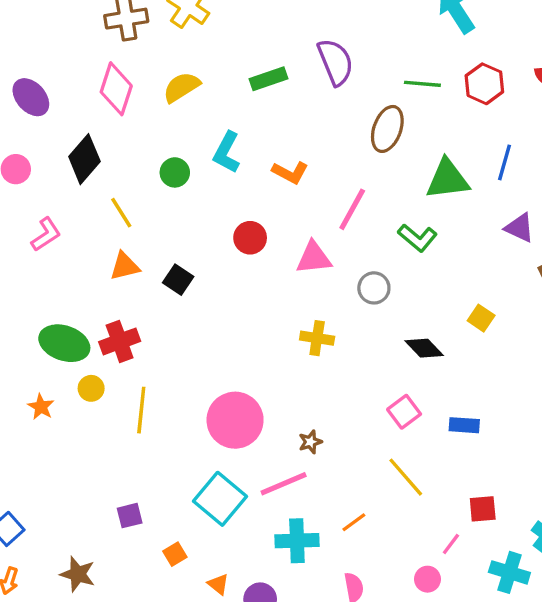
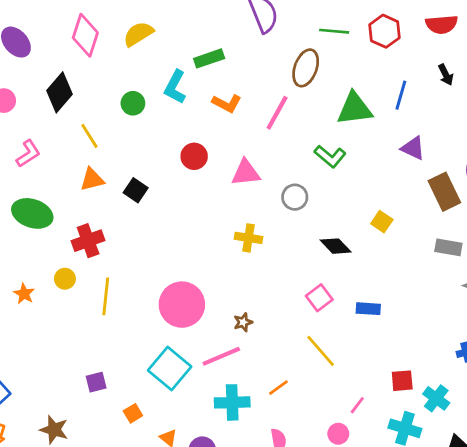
green rectangle: (269, 79) -> (209, 58), moved
pink line: (352, 209) -> (277, 113), moved
green ellipse: (64, 343) -> (32, 213), moved
red square: (483, 509) -> (402, 381), moved

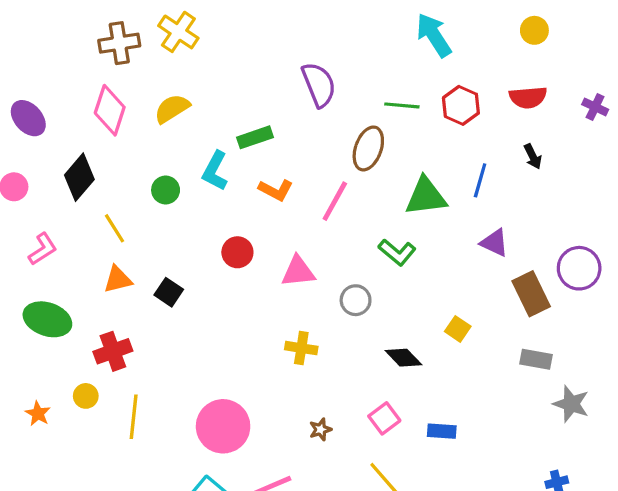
brown star: (243, 322) -> (320, 429), moved

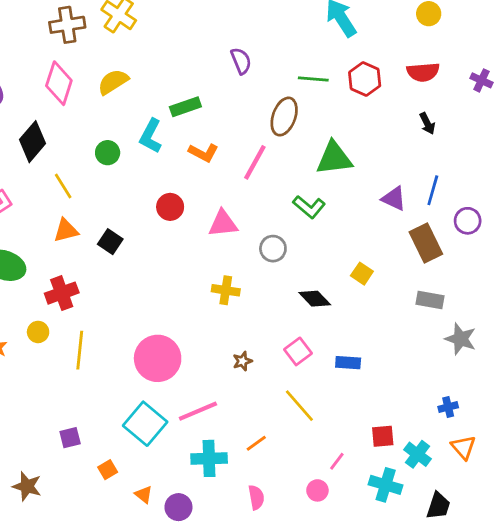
purple semicircle: (319, 85) -> (241, 61), size x0.7
blue line: (480, 180) -> (433, 190), moved
purple circle: (579, 268) -> (468, 221), size x0.7

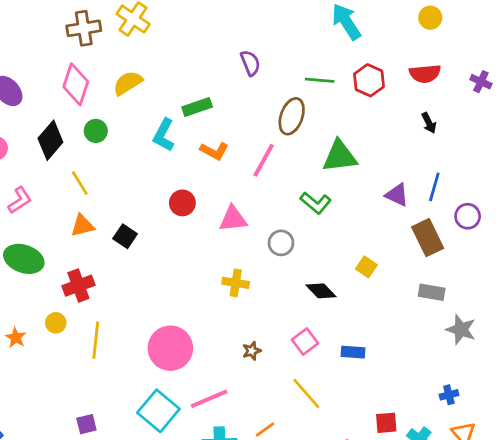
green circle: (108, 153) -> (96, 131), moved

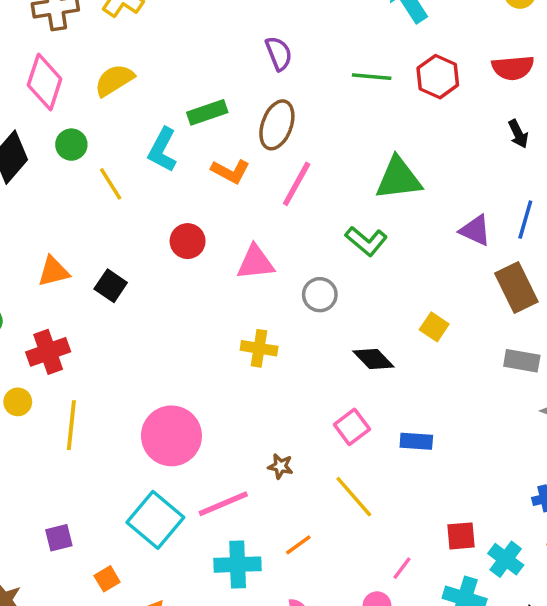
brown ellipse: (292, 116) -> (277, 125), moved
yellow line: (80, 183) -> (111, 184), moved
brown star: (252, 351) -> (280, 466), moved, turned 30

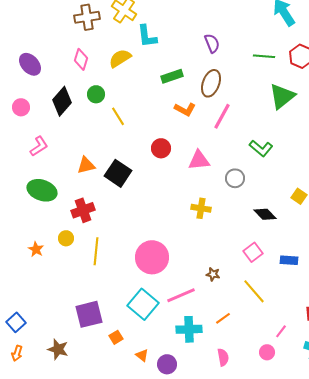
pink diamond: (45, 82) -> (81, 59), size x0.7
cyan L-shape: (163, 150) -> (147, 36), moved, turned -35
green triangle: (398, 178) -> (282, 96), moved, turned -32
black square: (111, 286) -> (118, 173), size x1.5
purple square: (59, 538) -> (89, 314), size x1.8

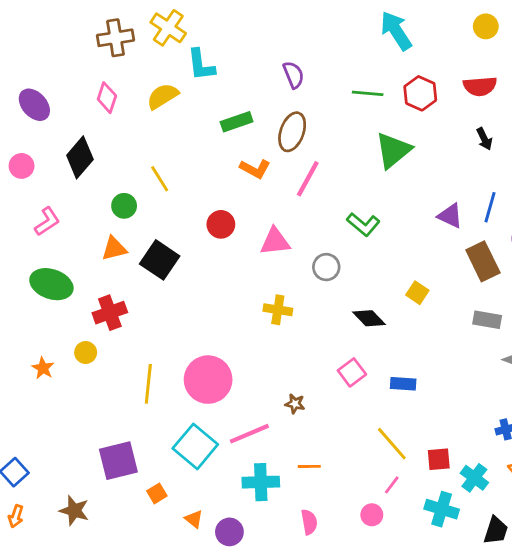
green circle: (96, 94) -> (124, 206), moved
yellow line: (96, 251) -> (148, 384), moved
yellow line: (254, 291) -> (392, 444), moved
orange line: (223, 318) -> (309, 466), turned 35

